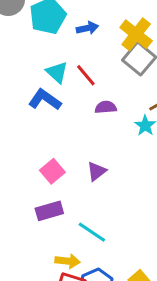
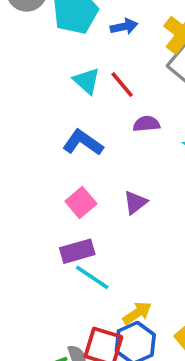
blue L-shape: (45, 100) -> (83, 143), moved
cyan line: (92, 232) -> (92, 277), moved
yellow arrow: (68, 261) -> (137, 313), moved, turned -40

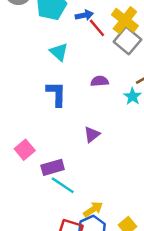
red line: (122, 85) -> (97, 28), moved
blue L-shape: (83, 143) -> (56, 94), turned 56
pink square: (81, 202) -> (25, 150), moved

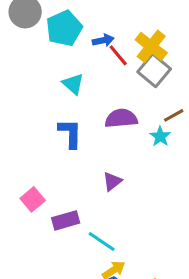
purple semicircle: (100, 81) -> (121, 118), size x1.5
cyan line: (63, 185) -> (102, 241), moved

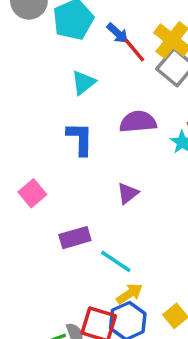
blue arrow: (103, 40) -> (118, 33), turned 55
cyan triangle: (73, 84) -> (83, 83), turned 40
pink square: (33, 199) -> (32, 193), moved

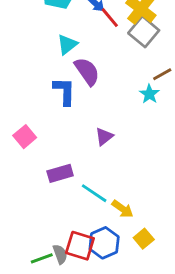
purple semicircle: (138, 122) -> (87, 71), moved, turned 60
yellow arrow: (129, 294) -> (122, 209), moved, turned 70

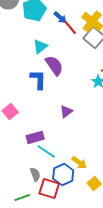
cyan line: (94, 193) -> (46, 151), moved
blue hexagon: (104, 243) -> (63, 174), moved
gray semicircle: (60, 254) -> (35, 174), moved

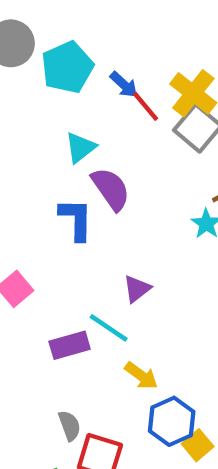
cyan line: (46, 151) -> (109, 328), moved
yellow arrow: (79, 162) -> (141, 376), moved
blue hexagon: (63, 174) -> (172, 421), moved

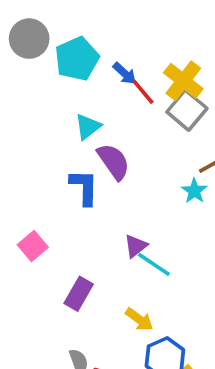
cyan line: (109, 328) -> (154, 264), moved
purple rectangle: (70, 345) -> (79, 294), turned -44

